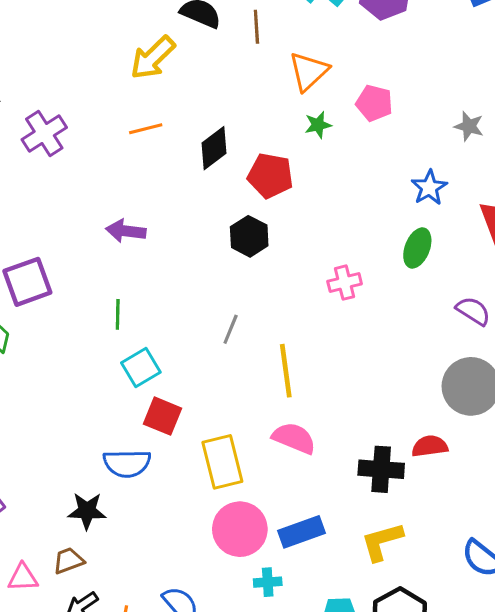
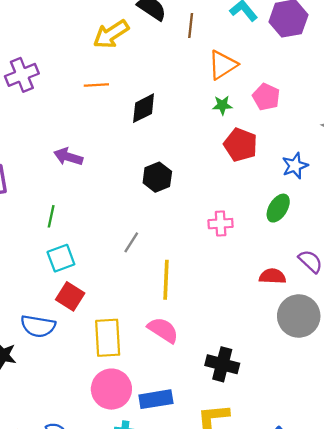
red pentagon: (270, 176) -> (241, 145), moved
red semicircle: (430, 446) -> (272, 276), moved

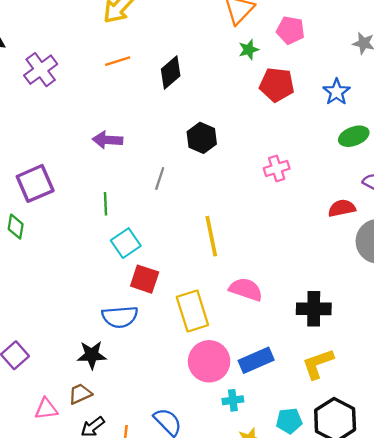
green ellipse: (278, 208) -> (354, 136), moved, turned 52
gray line: (131, 242) -> (160, 179), moved
yellow line: (166, 280) -> (211, 236), moved

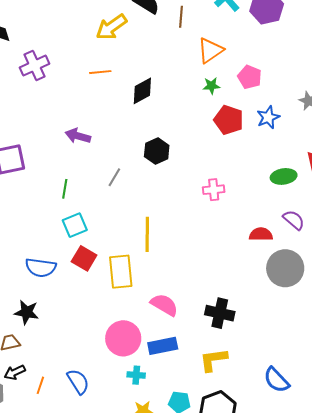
blue star: (336, 92) -> (268, 117), moved
pink semicircle: (246, 289) -> (164, 305), moved
yellow rectangle: (192, 311) -> (121, 272), moved
blue semicircle: (120, 317) -> (41, 268), moved

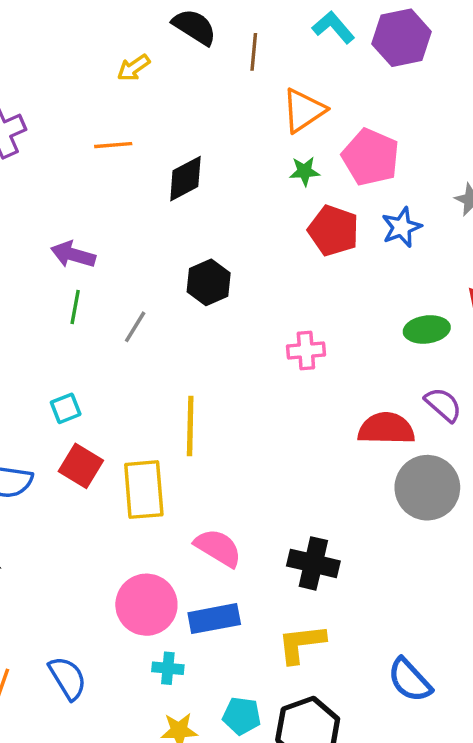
yellow arrow: (111, 27) -> (134, 68), size x0.6
pink pentagon: (250, 77) -> (371, 157), size x1.4
green line: (65, 189) -> (75, 307), moved
cyan square: (75, 225) -> (66, 408), size x0.7
red semicircle: (261, 234) -> (386, 429), size x1.4

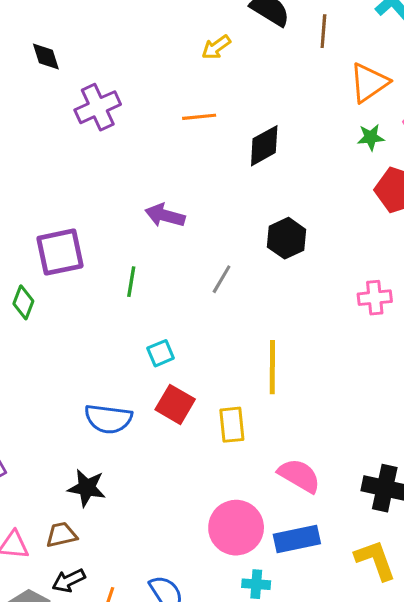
green line: (75, 307) -> (131, 282), moved
yellow rectangle: (144, 490) -> (232, 425), size x0.7
yellow L-shape: (301, 644) -> (375, 560), turned 78

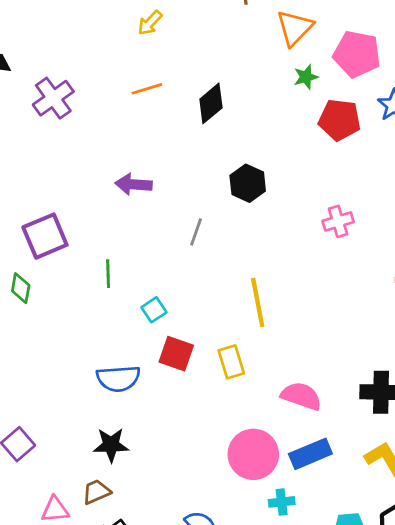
green line: (131, 282) -> (108, 274), moved

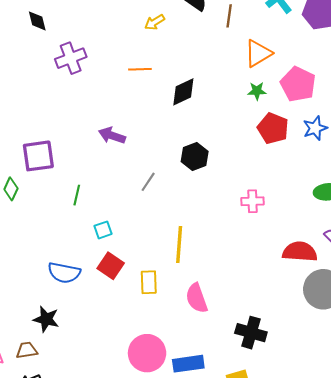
pink semicircle: (301, 396) -> (197, 298), moved, turned -144

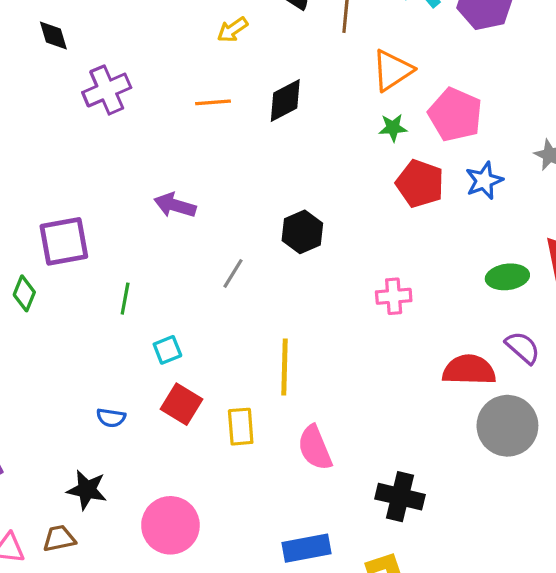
black diamond: (183, 92) -> (285, 100), moved
blue semicircle: (64, 273) -> (111, 418), size x0.6
pink circle: (147, 353) -> (170, 525), moved

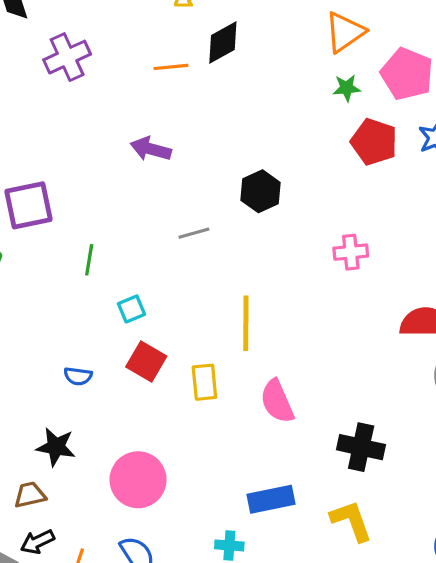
black diamond: (285, 100) -> (223, 42), moved
purple arrow: (175, 205) -> (151, 149), moved
gray line: (233, 273) -> (194, 233), turned 44

